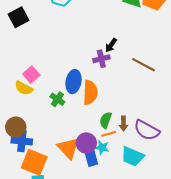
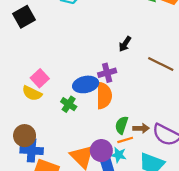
purple cross: (101, 59) -> (107, 73), moved
blue ellipse: (73, 82) -> (86, 84), turned 70
brown arrow: (124, 124) -> (141, 128), turned -88

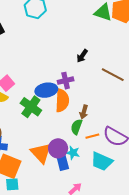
green cross: (69, 104) -> (31, 107), size x1.5
brown arrow: (141, 128) -> (84, 112), moved, turned 104
orange line: (125, 140) -> (92, 136), moved

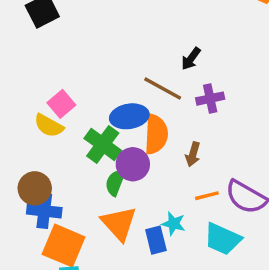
brown line: (113, 75) -> (163, 88), moved
purple cross: (66, 81) -> (210, 99), moved
green semicircle: (77, 127) -> (115, 182), moved
purple circle: (58, 148) -> (133, 164), moved

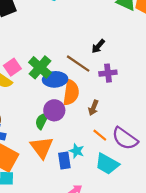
green cross: (103, 144) -> (40, 67), moved
orange line: (207, 196) -> (100, 135), turned 48

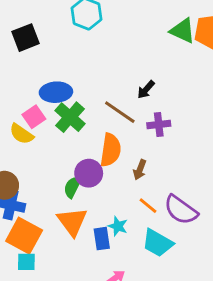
blue ellipse: (55, 79) -> (56, 92), moved

